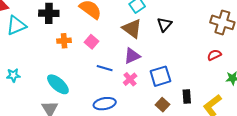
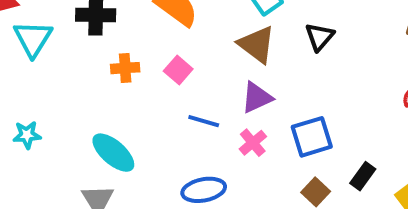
cyan triangle: (16, 25) -> (33, 39), turned -35
black rectangle: (187, 97) -> (363, 176), turned 40

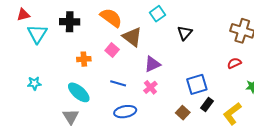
brown triangle: (257, 45) -> (132, 37), moved
orange cross: (125, 68) -> (84, 59), moved
blue line: (204, 121) -> (118, 83), moved
blue square: (312, 137) -> (197, 84), moved

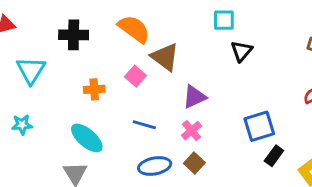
cyan square: (157, 14) -> (224, 20), moved, turned 35
cyan triangle: (37, 34) -> (31, 70), moved
brown square: (183, 113) -> (194, 163), moved

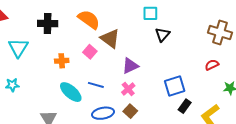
cyan ellipse: (87, 138) -> (71, 92), moved

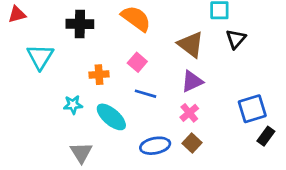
brown triangle: (110, 39) -> (191, 44), moved
cyan star: (12, 85) -> (73, 105), moved
blue line: (96, 85) -> (146, 94), moved

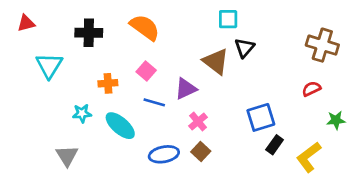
brown triangle: (191, 44) -> (216, 61), moved
purple triangle: (192, 81) -> (186, 89), moved
gray triangle: (81, 153) -> (67, 156), moved

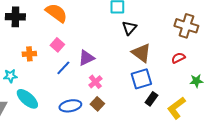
brown triangle: (216, 61) -> (141, 53), moved
blue line: (154, 102) -> (63, 68), turned -63
cyan ellipse: (120, 126) -> (27, 99), moved

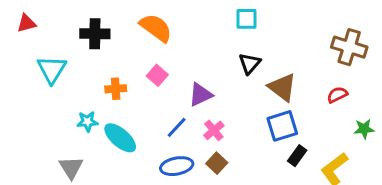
black triangle: (129, 28) -> (250, 63), moved
blue line: (63, 68) -> (177, 127), moved
cyan ellipse: (27, 99) -> (120, 138), moved

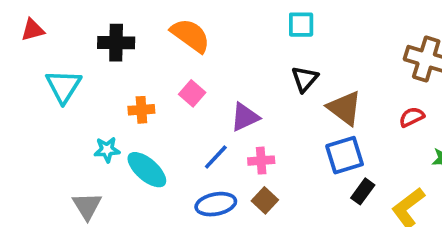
pink cross: (214, 130) -> (261, 161), turned 36

